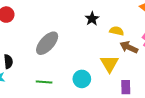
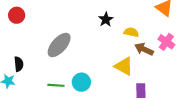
yellow triangle: (109, 64) -> (124, 66), turned -30
cyan circle: (82, 79) -> (81, 82), moved

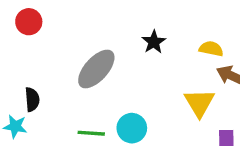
black star: (106, 19) -> (154, 42), moved
yellow triangle: (124, 66) -> (199, 103), turned 30

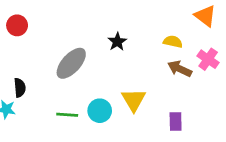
yellow semicircle: (211, 49) -> (173, 42), moved
yellow triangle: (199, 103) -> (134, 100), moved

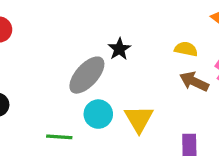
gray ellipse: (71, 63) -> (87, 75), moved
cyan circle: (100, 111) -> (98, 114), moved

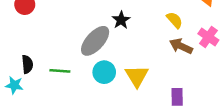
yellow semicircle: (186, 49) -> (175, 20), turned 36
green line: (59, 137) -> (60, 71), moved

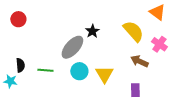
yellow semicircle: (175, 20) -> (133, 31), size x1.6
brown arrow: (181, 46) -> (139, 61), moved

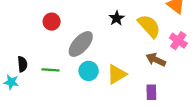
red circle: (18, 19) -> (52, 22), moved
black star: (92, 31) -> (117, 18), moved
yellow triangle: (104, 74) -> (117, 74), turned 30

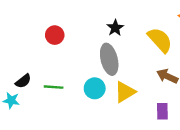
black star: (117, 18) -> (115, 28), moved
gray ellipse: (81, 44) -> (109, 59), moved, turned -56
black semicircle: (22, 64) -> (23, 81), turned 56

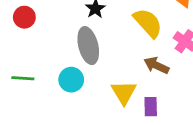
yellow triangle: (125, 92) -> (124, 92), moved, turned -30

